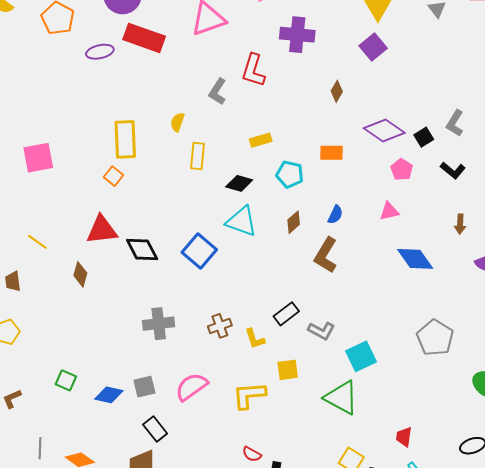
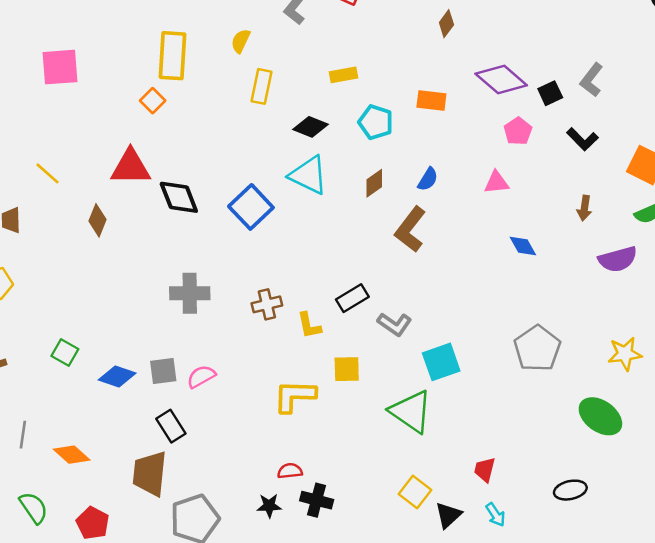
blue diamond: (415, 259) -> (523, 246), size x0.6
pink semicircle: (192, 387) -> (201, 377), moved, size x0.7
red semicircle: (252, 454) -> (290, 471), turned 138

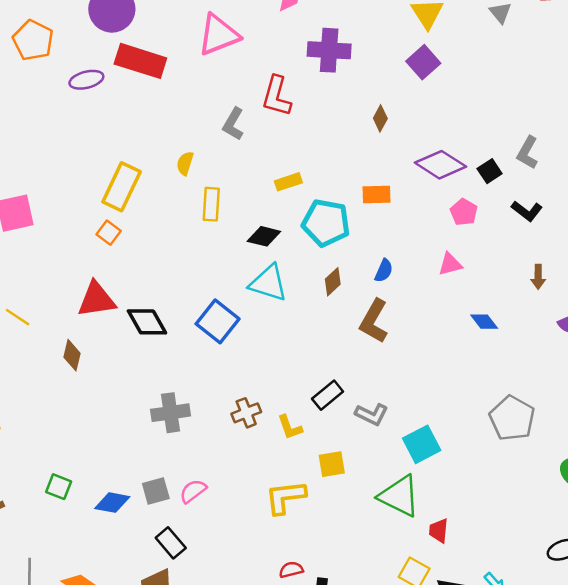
yellow rectangle: (172, 56) -> (122, 187), turned 30
cyan pentagon: (376, 122) -> (326, 223), size x1.4
red trapezoid: (485, 470) -> (439, 531), moved

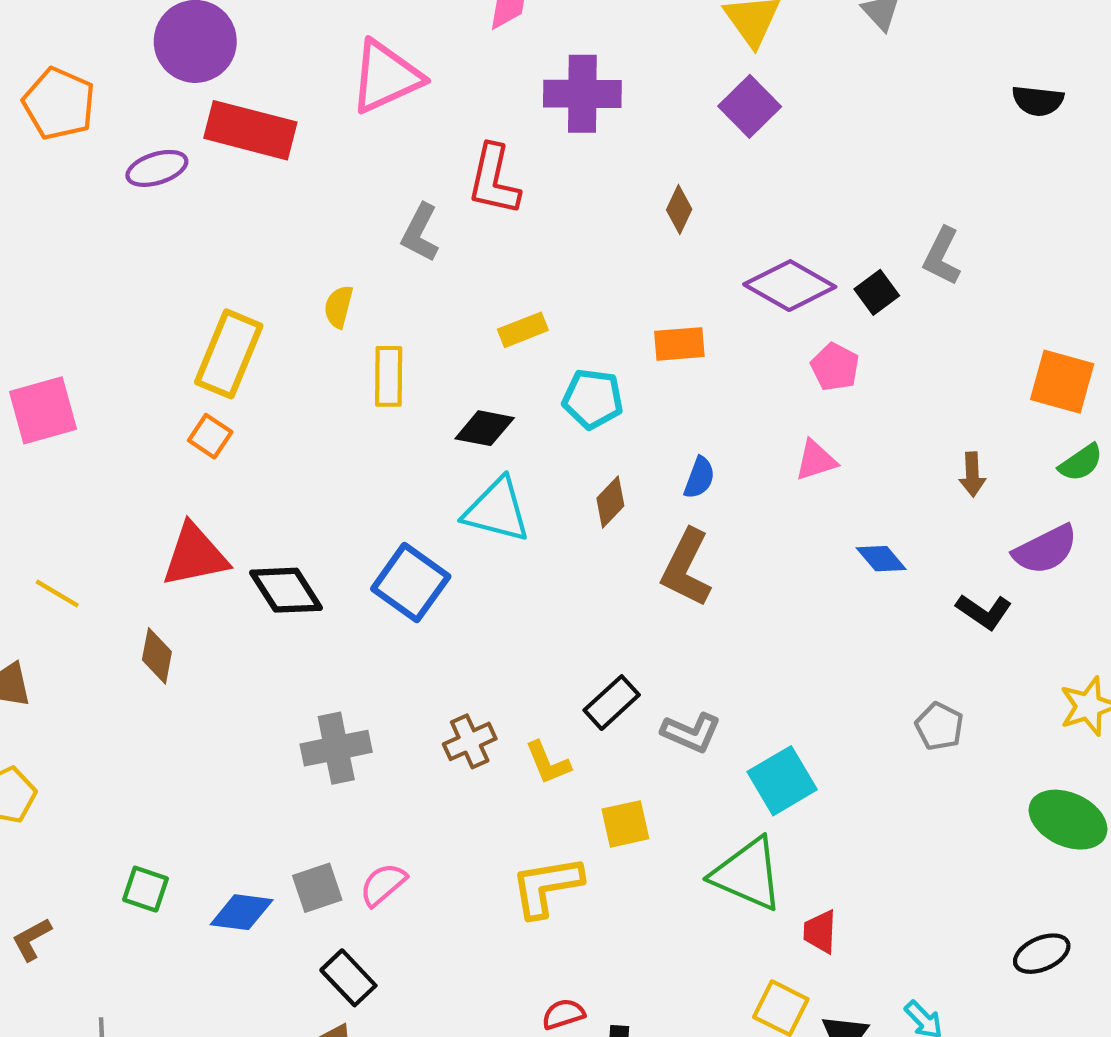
black L-shape: (527, 211) -> (984, 612), moved
cyan pentagon: (326, 223) -> (593, 399), size x0.7
gray pentagon: (512, 418) -> (939, 726), size x0.6

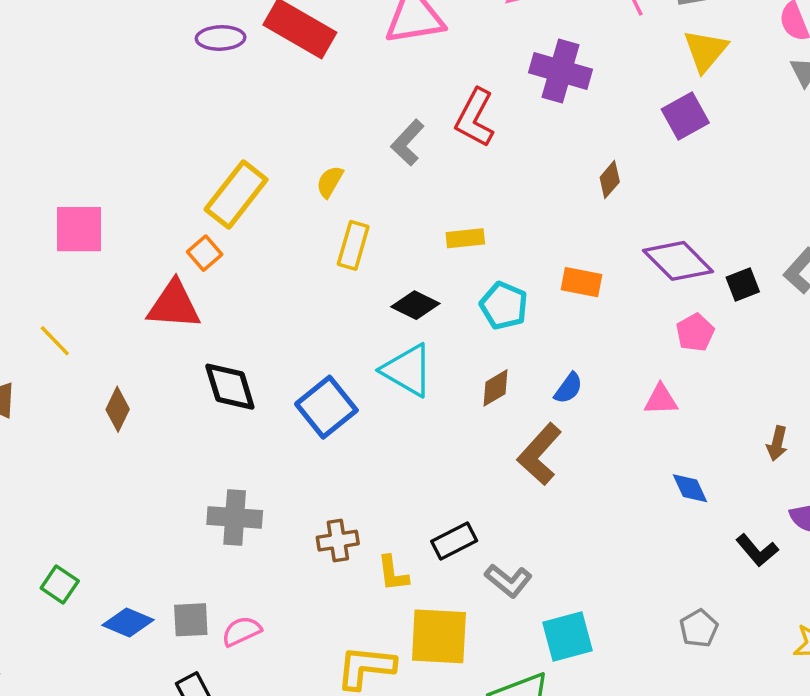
pink square: (43, 410) -> (79, 229), moved
red triangle: (195, 555) -> (174, 305), moved
yellow square: (625, 824) -> (439, 636), size x1.6

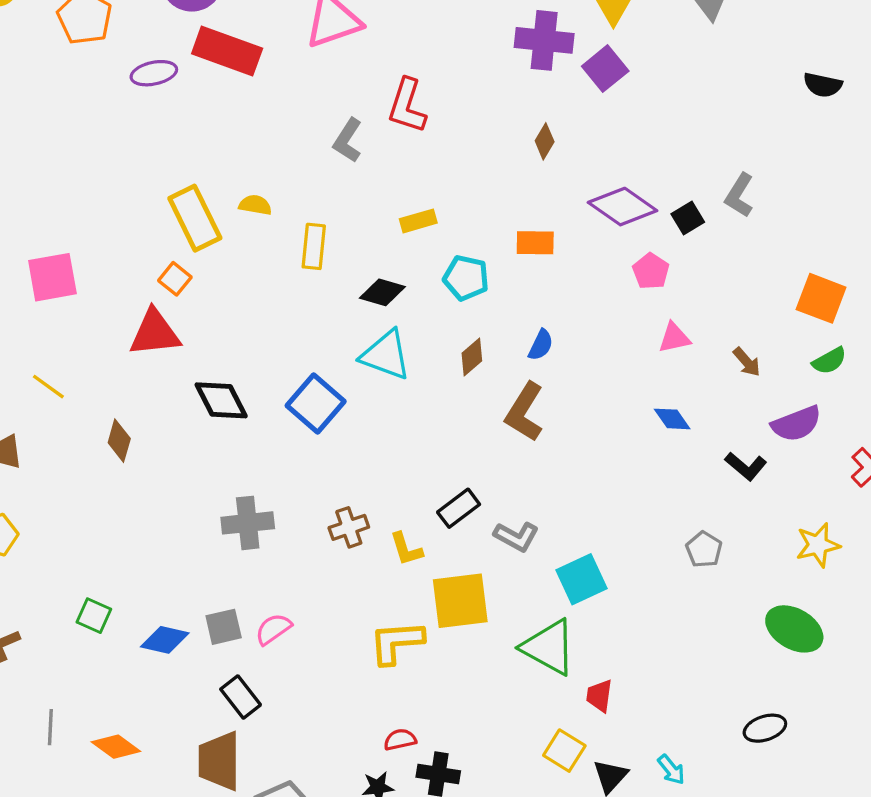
purple cross: (561, 71) -> (544, 40), moved
yellow semicircle: (330, 182) -> (255, 205), moved, turned 80
yellow rectangle: (236, 195) -> (195, 218), turned -54
pink triangle: (661, 400) -> (674, 338), moved
brown arrow: (777, 443) -> (747, 362), turned -44

